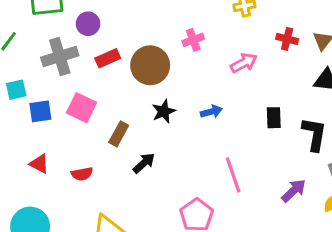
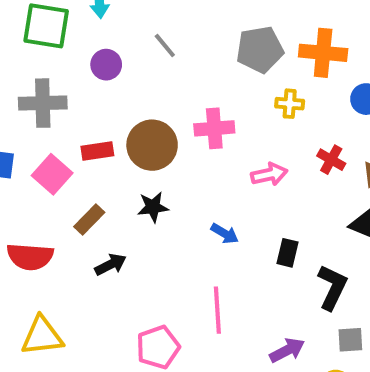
purple circle: (88, 24) -> (106, 65), moved
pink cross: (193, 40) -> (214, 128), size x1.4
red rectangle: (108, 58) -> (97, 151), moved
blue arrow: (211, 112) -> (225, 234), moved, turned 30
red semicircle: (82, 174) -> (30, 257), size x1.6

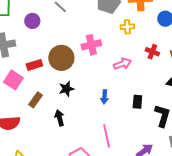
blue arrow: (225, 234) -> (104, 97), turned 72
black arrow: (111, 264) -> (59, 118), moved, turned -70

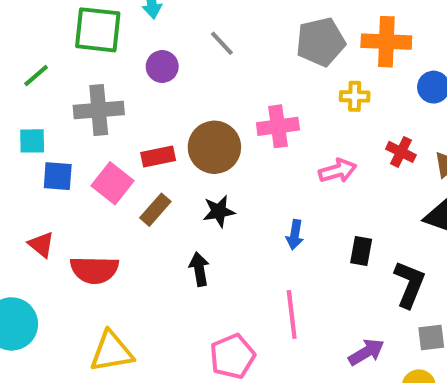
brown rectangle: (35, 100) -> (155, 210), moved

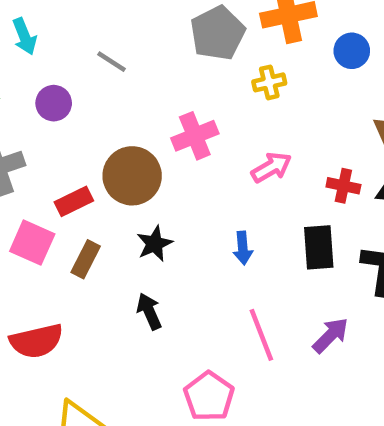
red cross: (401, 152) -> (343, 186), moved
black rectangle: (361, 251) -> (319, 247), size x1.4
purple arrow: (366, 352) -> (331, 335), moved

